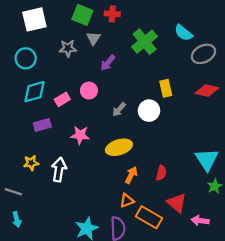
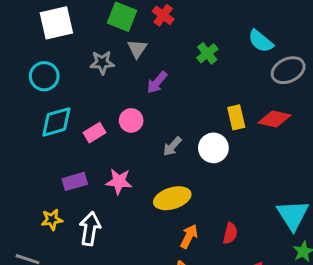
red cross: (112, 14) -> (163, 15), turned 32
green cross: (145, 42) -> (207, 53), size x0.6
red diamond: (207, 91) -> (274, 119), moved
purple rectangle: (42, 125) -> (75, 181), moved

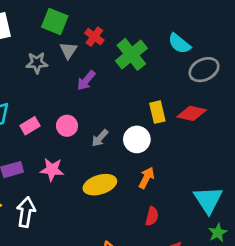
red cross: (163, 15) -> (94, 37), moved
green cross: (207, 53) -> (131, 54), size x1.6
pink circle: (131, 120) -> (67, 126), moved
orange arrow: (189, 236) -> (146, 178), moved

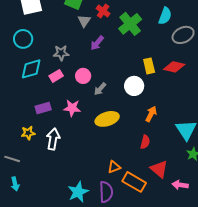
cyan semicircle: (179, 44) -> (165, 16), turned -108
gray star: (37, 63) -> (61, 53), moved
gray arrow: (100, 138) -> (100, 89), moved
orange arrow: (146, 178) -> (151, 114), moved

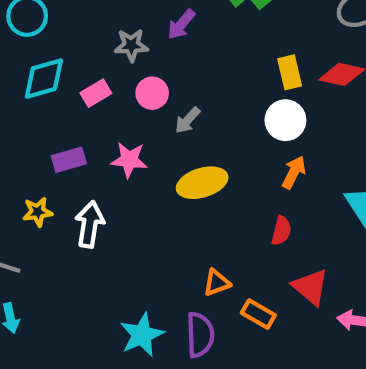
gray star: (61, 53) -> (131, 45), moved
white circle: (134, 86) -> (285, 120), moved
orange rectangle: (134, 182) -> (258, 314), size x0.7

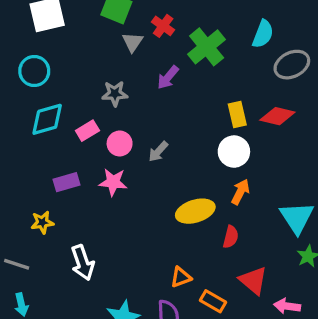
purple arrow: (181, 24) -> (168, 77), moved
pink circle: (152, 93) -> (120, 143), moved
yellow ellipse: (202, 183) -> (195, 211), moved
white arrow: (90, 224) -> (83, 263), moved, turned 152

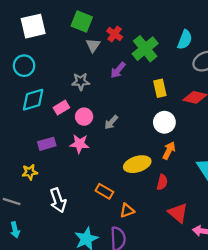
yellow rectangle: (237, 114) -> (160, 88), moved
orange rectangle: (213, 301) -> (104, 191), moved

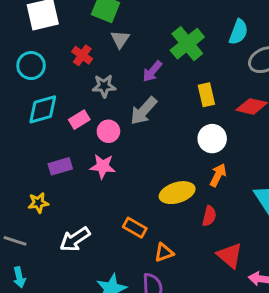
red cross: (115, 34) -> (82, 55), moved
gray arrow: (111, 122) -> (144, 111), moved, size x1.5
white arrow: (58, 200) -> (75, 239), turned 75

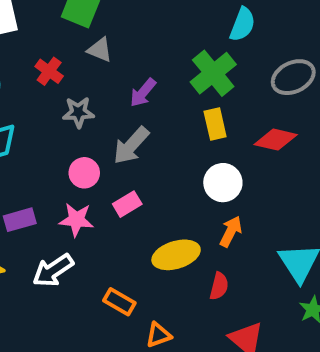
cyan semicircle: (238, 32) -> (242, 24), moved
gray triangle: (120, 39) -> (100, 50), turned -42
green cross: (187, 44) -> (213, 73), moved
pink rectangle: (79, 120) -> (127, 204), moved
white arrow: (75, 239) -> (53, 270), moved

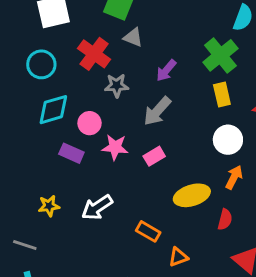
red cross: (49, 71) -> (94, 54), size x1.5
pink circle: (84, 173) -> (90, 123), moved
purple rectangle: (20, 220) -> (71, 153), moved, turned 40
pink star: (76, 220) -> (115, 147), moved

